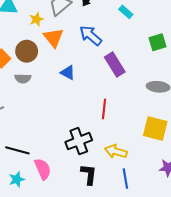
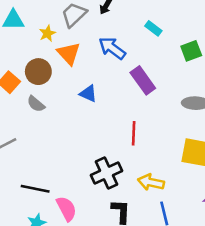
cyan rectangle: (126, 12) -> (153, 28), moved
gray semicircle: (23, 78) -> (36, 104), turned 42

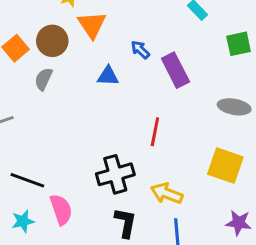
blue arrow: (112, 48) -> (140, 50), moved, size x0.6
blue triangle: (88, 94) -> (108, 76), turned -30
gray semicircle: (36, 104) -> (43, 79), turned 66

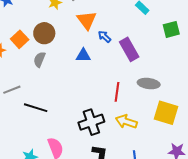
orange triangle: (92, 25) -> (87, 20), moved
gray ellipse: (234, 107) -> (149, 84), moved
black line: (27, 180) -> (36, 108), moved
yellow arrow: (167, 193) -> (126, 122), moved

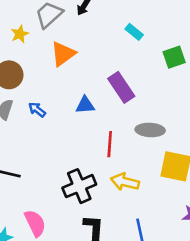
orange triangle: (87, 20) -> (63, 54), turned 35
blue arrow: (104, 36) -> (37, 110), moved
blue triangle: (83, 55) -> (85, 105), moved

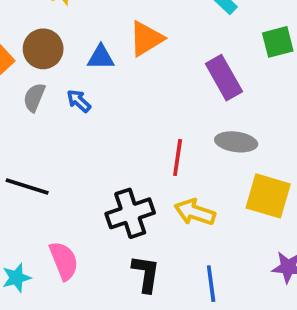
orange triangle: (63, 54) -> (146, 39), moved
purple rectangle: (121, 87) -> (224, 78), moved
blue triangle: (85, 105) -> (101, 57), moved

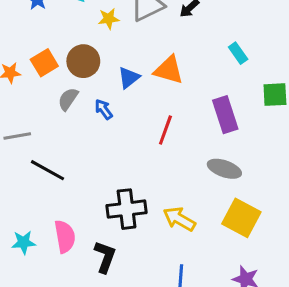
orange triangle: (146, 39) -> (169, 70), turned 36
blue triangle: (101, 57) -> (129, 78), turned -50
red line: (178, 157) -> (165, 130), moved
black L-shape: (146, 274) -> (105, 257), moved

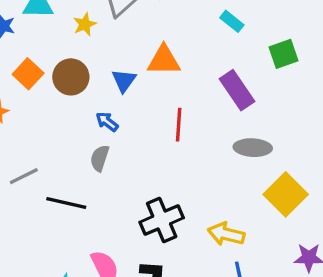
orange square: (44, 63) -> (28, 74), moved
gray semicircle: (68, 99) -> (100, 158), moved
yellow square: (241, 218) -> (286, 194), turned 33
yellow arrow: (179, 219) -> (226, 234), moved

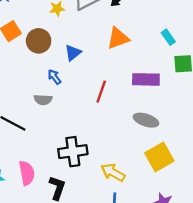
cyan rectangle: (232, 21) -> (168, 37), moved
orange triangle: (164, 60) -> (118, 38), moved, turned -35
purple rectangle: (237, 90) -> (146, 79), turned -70
gray semicircle: (100, 158) -> (43, 100), turned -120

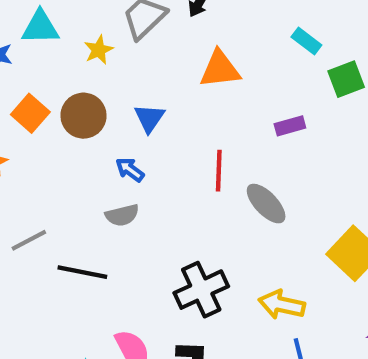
orange triangle: (118, 38) -> (220, 69), turned 30
purple rectangle: (146, 79) -> (290, 126), size x0.6
gray ellipse: (146, 120) -> (266, 204), moved, turned 45

